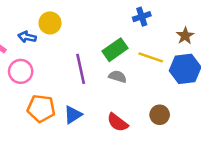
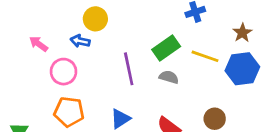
blue arrow: (27, 37) -> (80, 41), moved
orange pentagon: (41, 108) -> (69, 112), moved

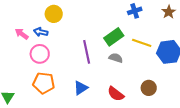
yellow circle: (95, 19) -> (54, 14), moved
brown star: (242, 33) -> (169, 12), moved
blue arrow: (80, 41) -> (41, 32), moved

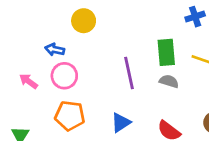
blue arrow: (41, 32) -> (55, 50), moved
pink arrow: (22, 34) -> (29, 81), moved
green rectangle: (114, 37) -> (166, 52), turned -60

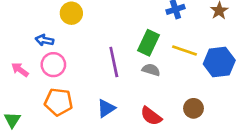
green rectangle: (166, 52) -> (148, 43), turned 30

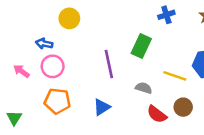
yellow line: (184, 50) -> (175, 76), moved
gray semicircle: (151, 70) -> (144, 88), moved
red semicircle: (151, 116) -> (157, 114), moved

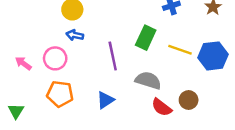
blue arrow: (44, 44) -> (75, 35), moved
yellow line: (175, 76) -> (180, 50), moved
gray semicircle: (144, 88) -> (148, 80), size x1.5

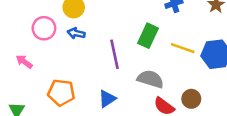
pink circle: (55, 58) -> (44, 28), moved

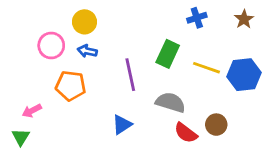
pink arrow: (24, 62) -> (32, 111), moved, turned -63
orange pentagon: (61, 93) -> (71, 86), moved

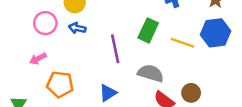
blue hexagon: (244, 75) -> (216, 33), moved
orange pentagon: (71, 86) -> (60, 84), moved
pink arrow: (32, 111) -> (38, 59), moved

